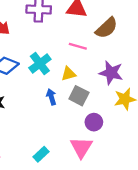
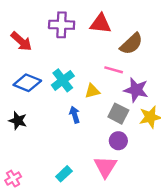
pink line: (78, 46) -> (114, 70), moved
gray square: (79, 96) -> (118, 114), moved

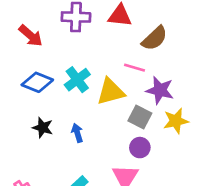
yellow triangle: (92, 91) -> (111, 92), size x1.6
blue arrow: (75, 115) -> (77, 133), moved
black star: (18, 121) -> (43, 128), moved

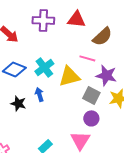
blue arrow: (77, 133) -> (39, 94), moved

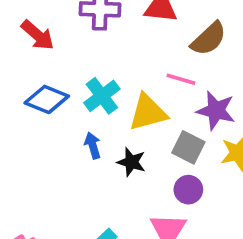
black star: (18, 103) -> (131, 162), moved

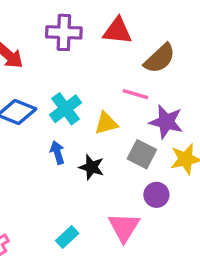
yellow triangle: (148, 112) -> (106, 123), size x0.7
purple circle: (188, 190) -> (156, 195), moved

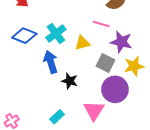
blue arrow: (57, 153) -> (51, 62), size x1.5
black star: (91, 167) -> (70, 81), moved
purple circle: (156, 195) -> (115, 89), size x1.6

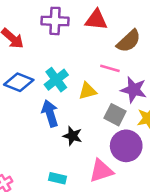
pink triangle: (94, 110) -> (101, 171), turned 40
cyan rectangle: (57, 117) -> (58, 178), turned 56

